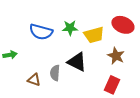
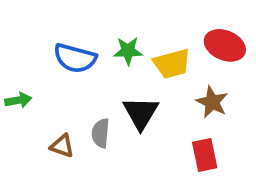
black triangle: (77, 62) -> (141, 113), turned 35
red rectangle: (112, 85) -> (205, 155), turned -36

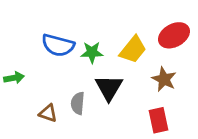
red ellipse: (225, 45) -> (174, 35), turned -52
green star: (128, 51) -> (92, 52), moved
yellow trapezoid: (172, 64) -> (133, 49), turned -36

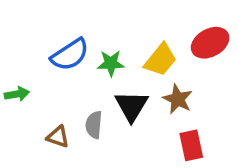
blue semicircle: (58, 45) -> (70, 55), turned -48
brown star: (164, 79) -> (178, 99), moved

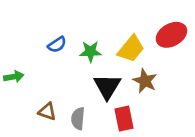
blue semicircle: (70, 55) -> (57, 45), size x0.6
gray semicircle: (94, 125) -> (78, 119), moved
red rectangle: (191, 145) -> (124, 119), moved

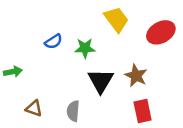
yellow trapezoid: (131, 49) -> (116, 19), moved, turned -76
brown triangle: (47, 112) -> (34, 108), moved
red rectangle: (124, 119) -> (143, 111), moved

